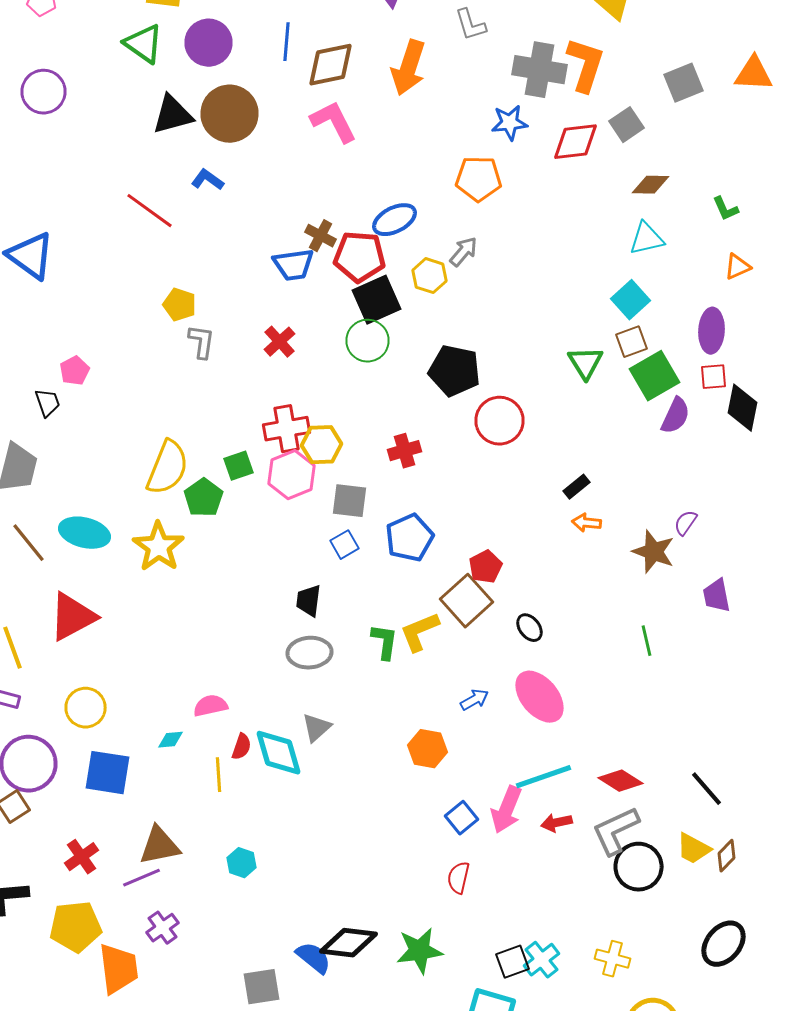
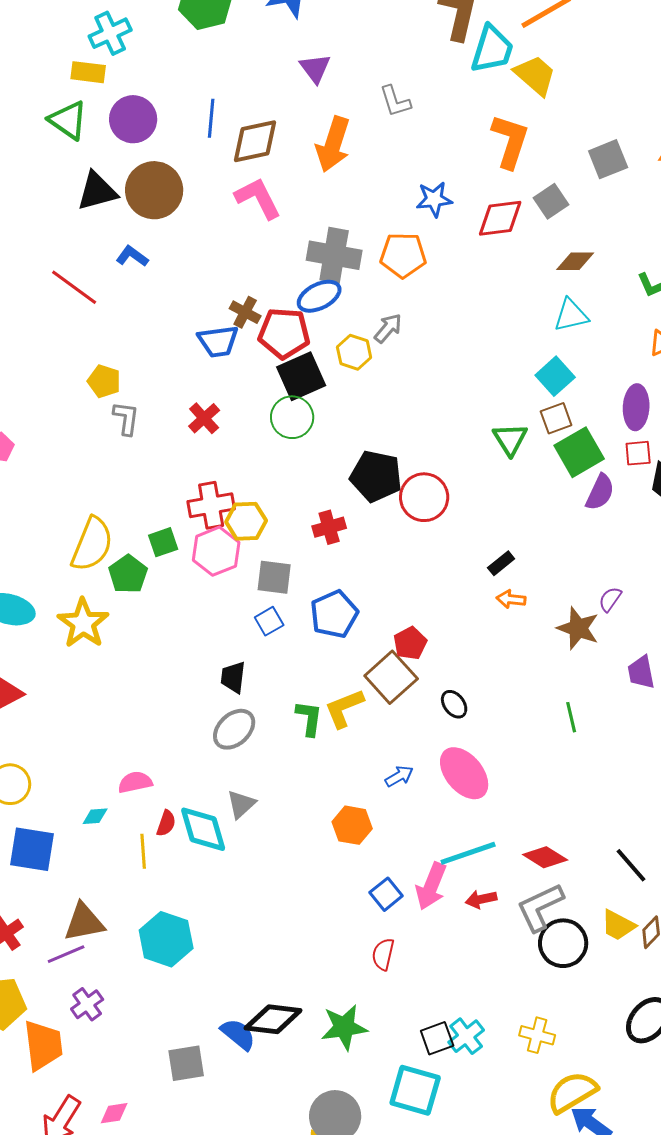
gray cross: (540, 70) -> (334, 255), moved
black pentagon: (454, 371) -> (376, 476), moved
gray ellipse: (310, 653) -> (234, 729), turned -39
cyan hexagon: (242, 863) -> (166, 939), size x1.8

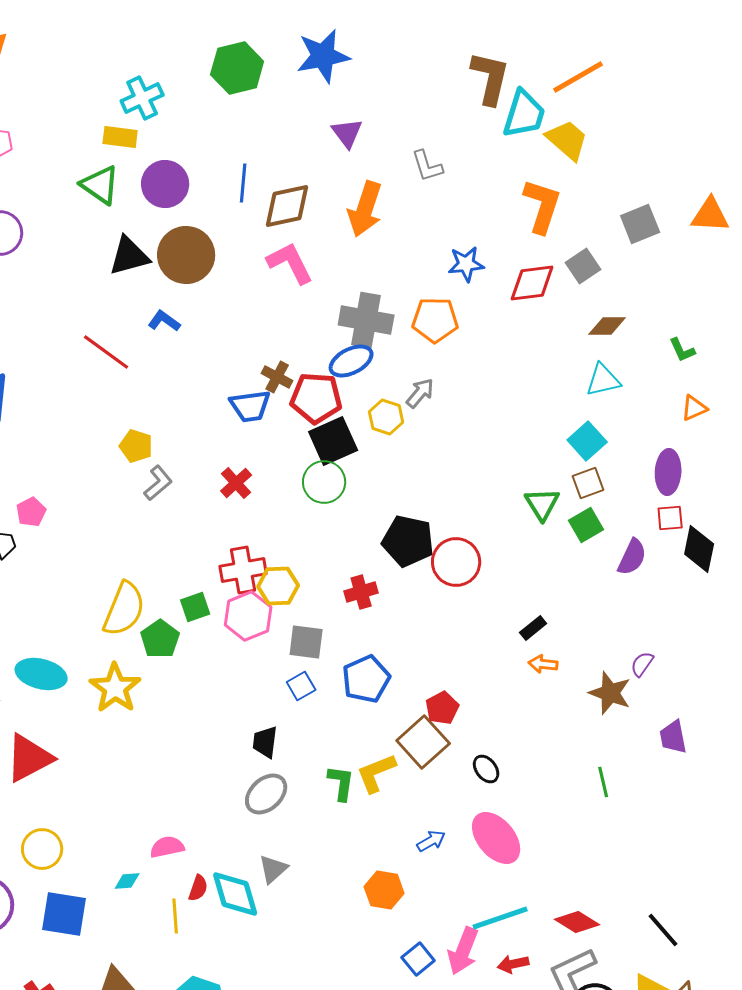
gray L-shape: (126, 418) -> (158, 483), turned 42
green square: (579, 452) -> (586, 525), moved, size x0.7

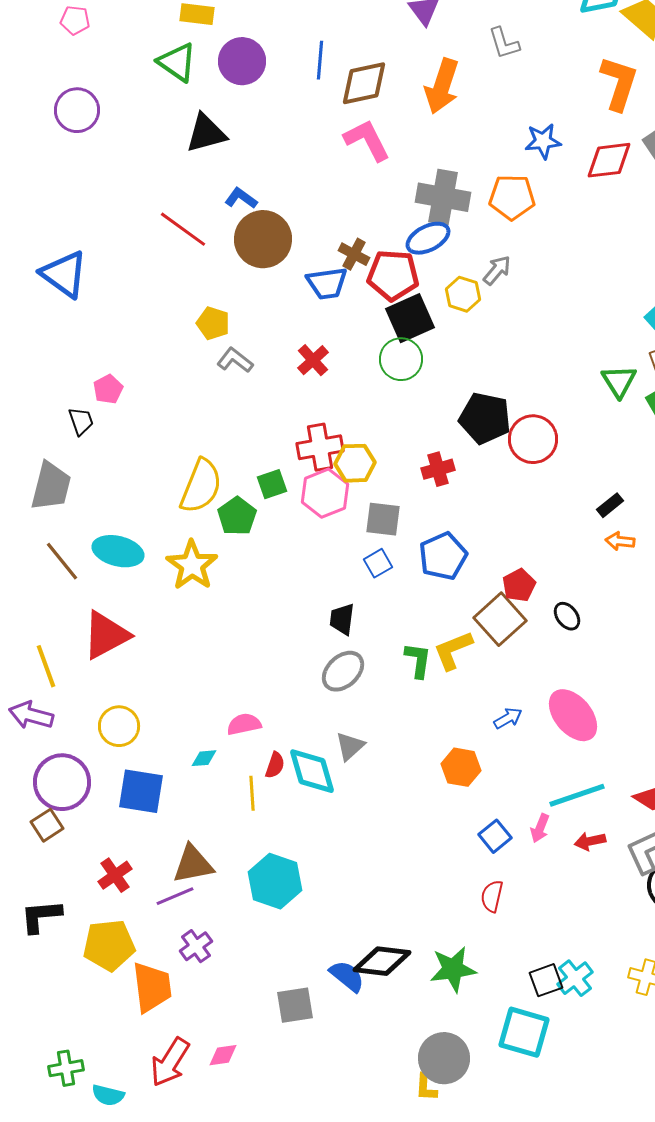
brown circle: (186, 255) -> (263, 239), moved
gray L-shape: (158, 483) -> (235, 360), turned -102
black ellipse: (486, 769) -> (567, 616), moved
pink arrow: (463, 951) -> (540, 828), size x0.6

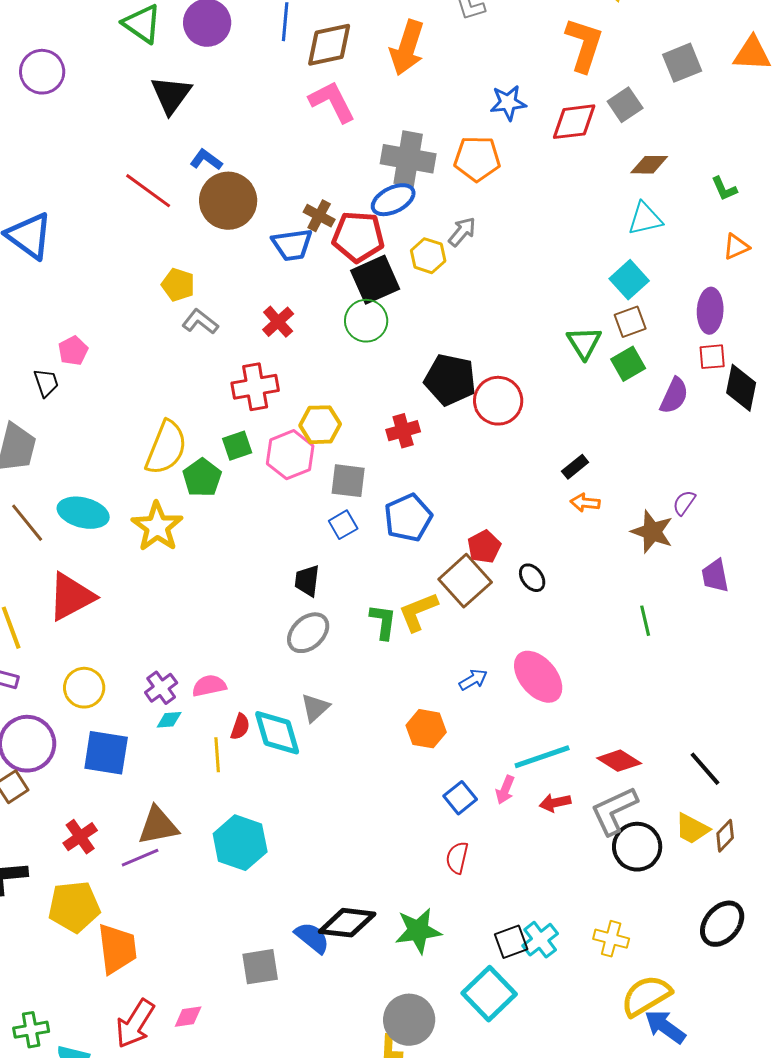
black triangle: (206, 133) -> (171, 95), turned -39
red cross: (320, 447) -> (255, 387), moved
purple cross: (196, 946) -> (161, 688), moved
cyan square: (524, 1032) -> (489, 994), turned 30

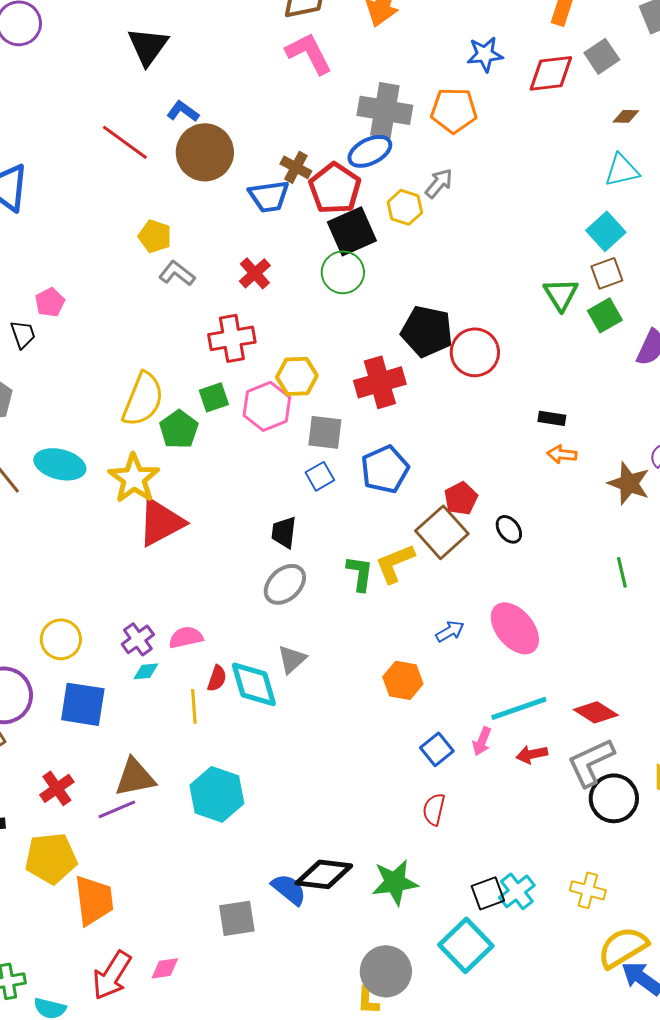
brown diamond: (649, 165) -> (626, 116), size x0.7
red pentagon: (358, 237) -> (335, 188), turned 30
red cross: (403, 431) -> (380, 382), size x1.5
black rectangle: (575, 467) -> (552, 418), turned 48
red triangle: (71, 597) -> (161, 522), moved

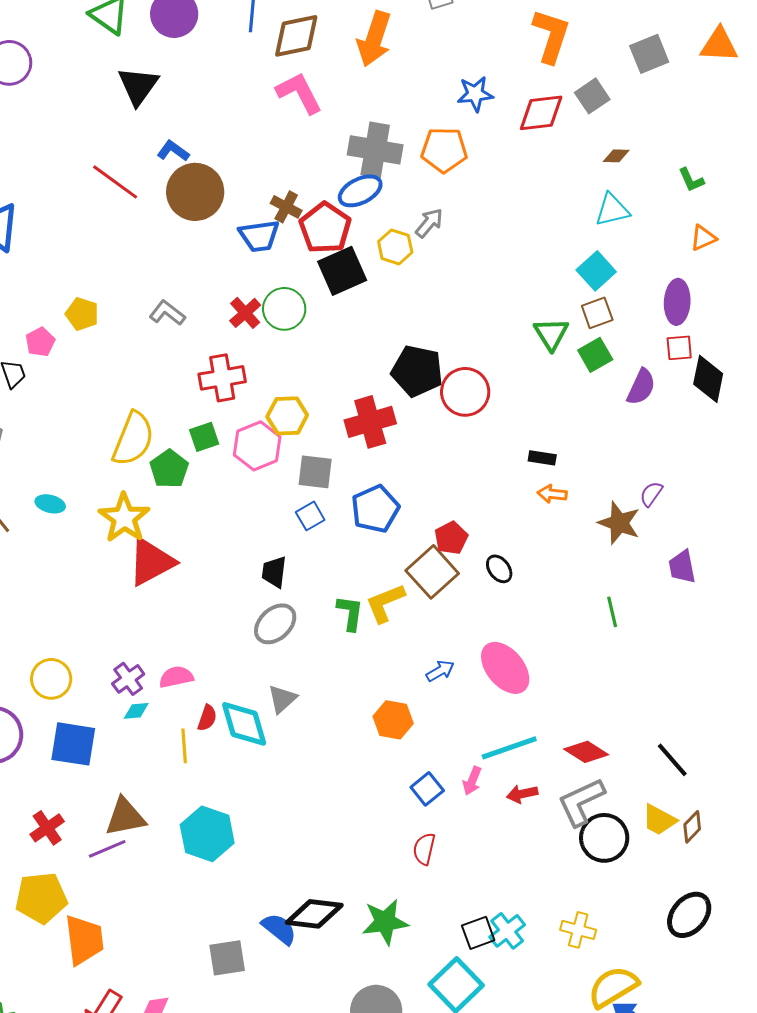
yellow pentagon: (155, 236) -> (82, 314), moved
green circle: (343, 272) -> (284, 309), moved
cyan ellipse: (60, 464) -> (50, 504), size x0.6

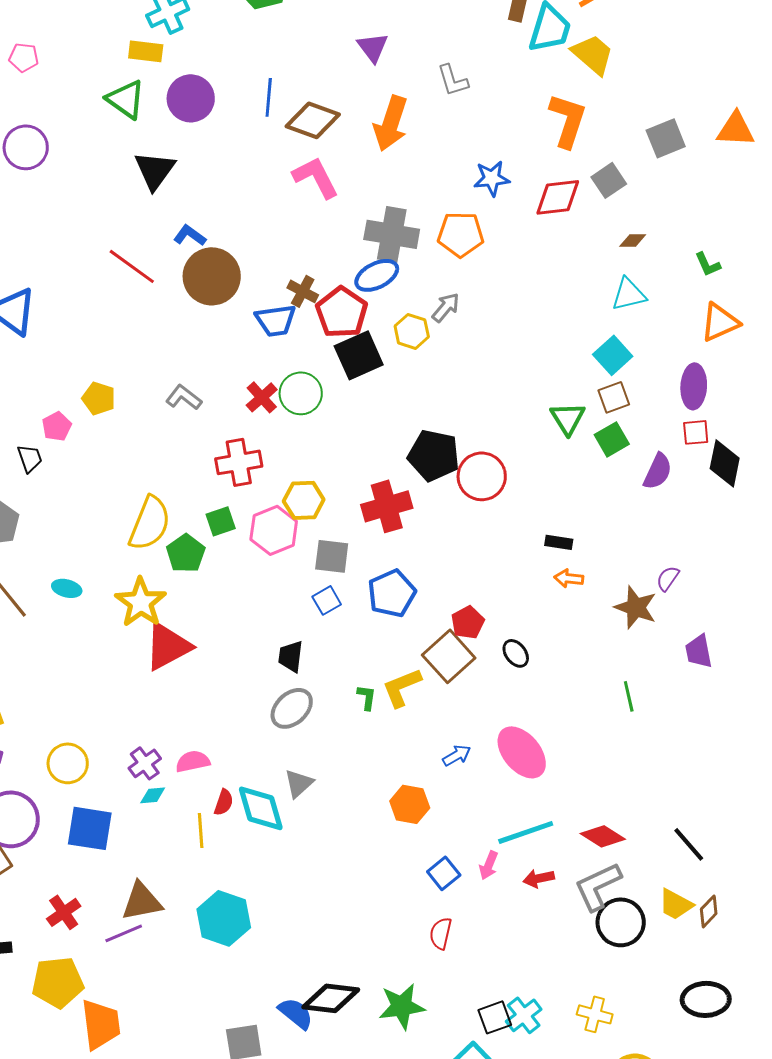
brown diamond: (296, 36) -> (313, 120), turned 32
orange triangle: (703, 238) -> (720, 322), size x1.5
green L-shape: (350, 613) -> (367, 697), size x0.7
black ellipse: (689, 915) -> (706, 999), turned 48

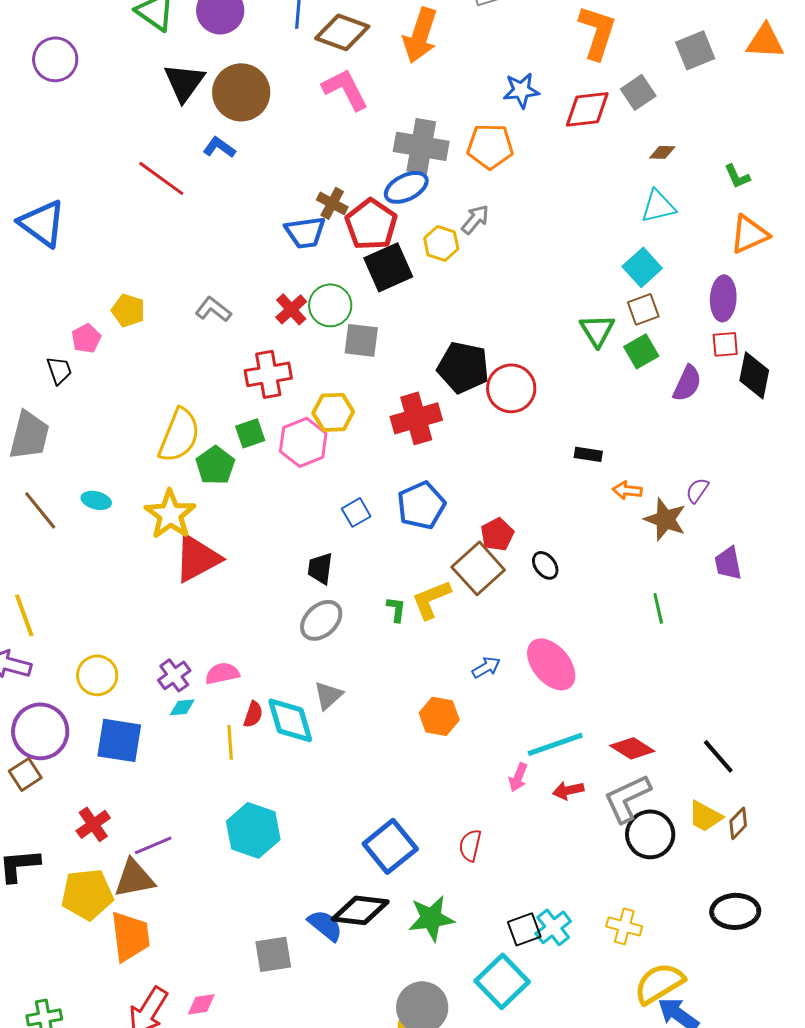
brown circle: (212, 276) -> (241, 92), moved
gray square: (332, 556) -> (361, 340), moved
orange arrow: (569, 578) -> (627, 490), moved
blue square: (444, 873) -> (390, 846), moved, size x1.6
brown triangle: (142, 901) -> (134, 878), moved

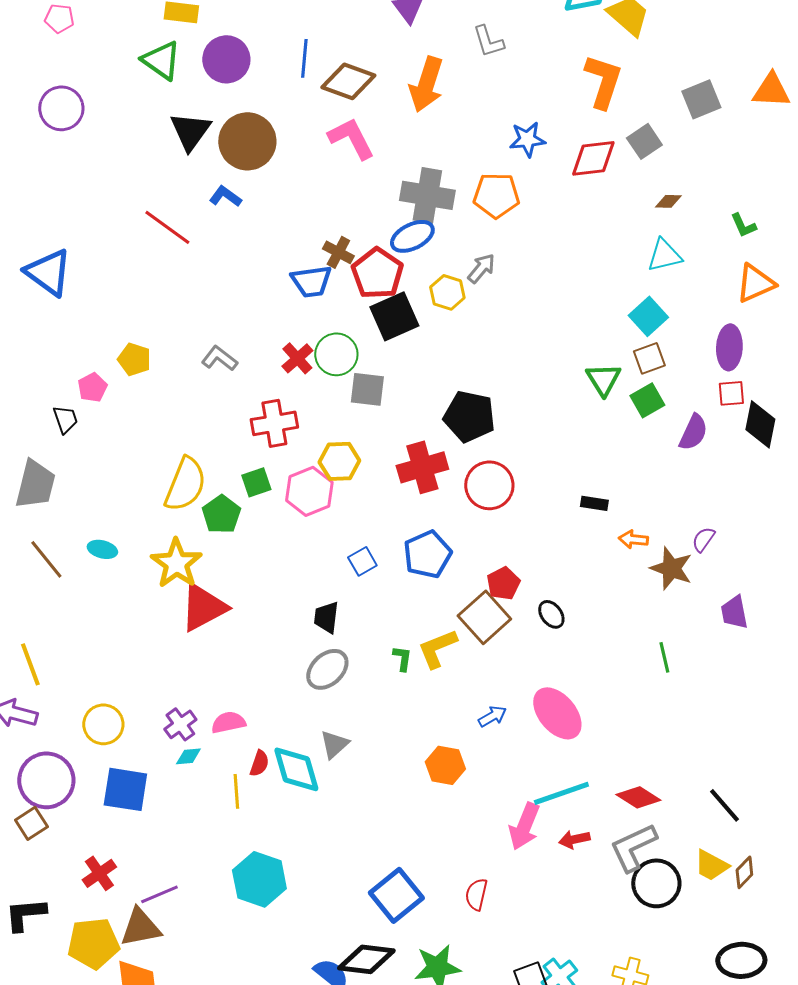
red circle: (511, 388) -> (489, 485), moved
pink arrow: (518, 777) -> (524, 826), size x1.6

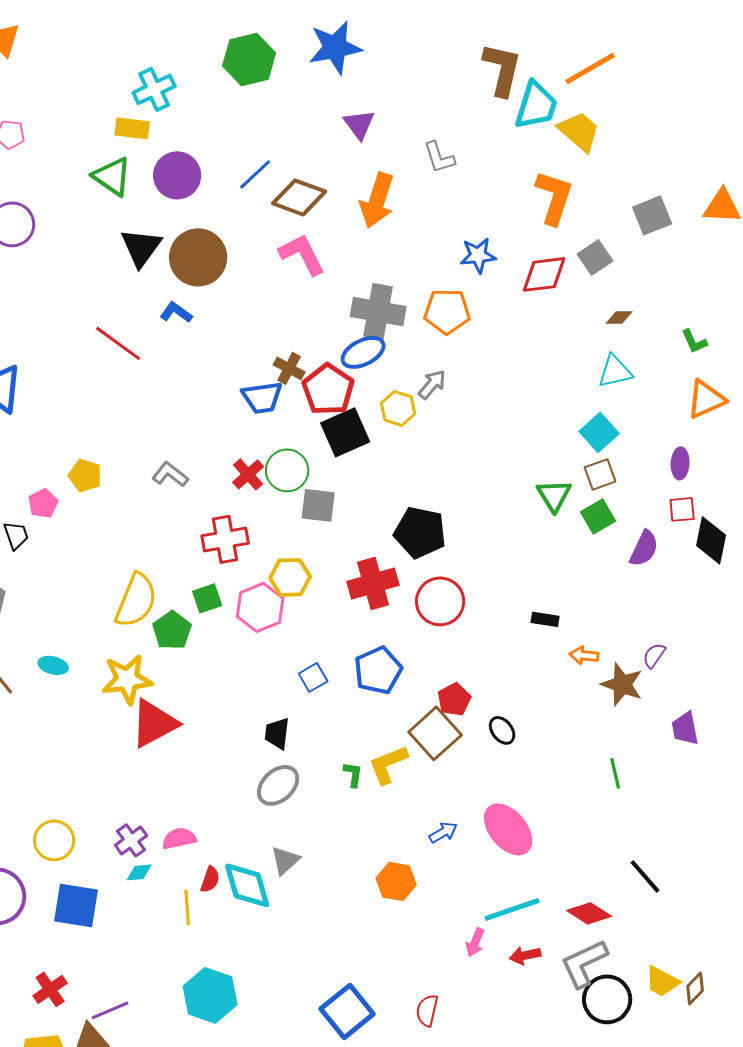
blue line: (304, 58) -> (255, 174), turned 42
purple ellipse: (729, 347) -> (680, 463), size x0.7
yellow star: (176, 563) -> (127, 679), turned 30
black line: (724, 805) -> (645, 876), moved
pink arrow: (524, 826) -> (475, 942), size x0.6

